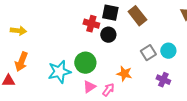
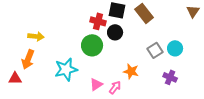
yellow arrow: (18, 31) -> (36, 36), moved
green circle: (85, 63) -> (92, 45), moved

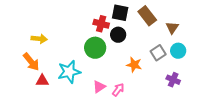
brown triangle: (193, 11) -> (172, 28), moved
orange arrow: (28, 59) -> (31, 62), turned -60
orange star: (131, 71) -> (134, 65), moved
red triangle: (15, 78) -> (42, 81), moved

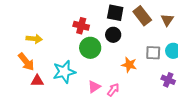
red cross: (101, 24) -> (81, 26), moved
brown triangle: (172, 28) -> (167, 20), moved
gray square: (158, 53) -> (153, 53), turned 35

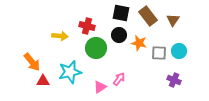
yellow arrow: (34, 39) -> (60, 36), moved
orange star: (129, 65) -> (139, 43), moved
pink arrow: (113, 90) -> (119, 79), moved

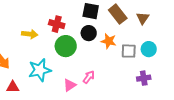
purple cross: (174, 80) -> (144, 78), turned -32
red triangle: (43, 81) -> (13, 87), moved

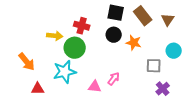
green circle: (66, 46) -> (75, 48), moved
gray square: (129, 51) -> (154, 66), moved
purple cross: (144, 78) -> (163, 89), moved, turned -32
pink triangle: (70, 85) -> (95, 87), turned 40

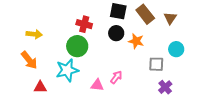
yellow arrow: (55, 36) -> (34, 34), moved

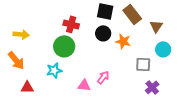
brown triangle: (170, 18) -> (156, 26), moved
cyan star: (67, 70) -> (54, 70), size x0.7

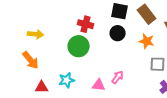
orange star: (123, 41) -> (147, 41), moved
cyan star: (54, 70) -> (67, 80), moved

